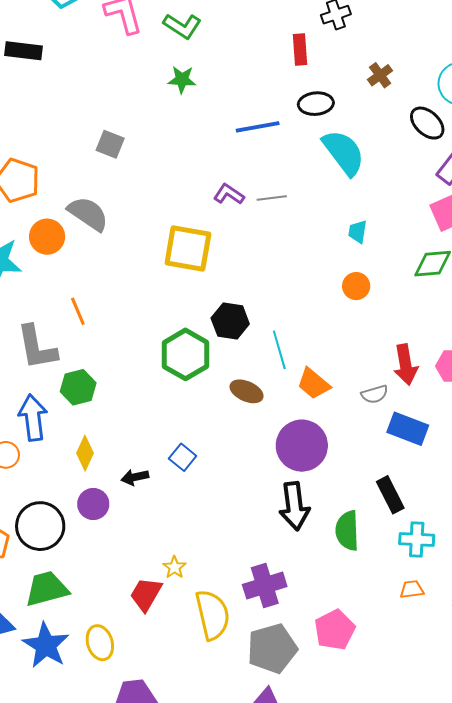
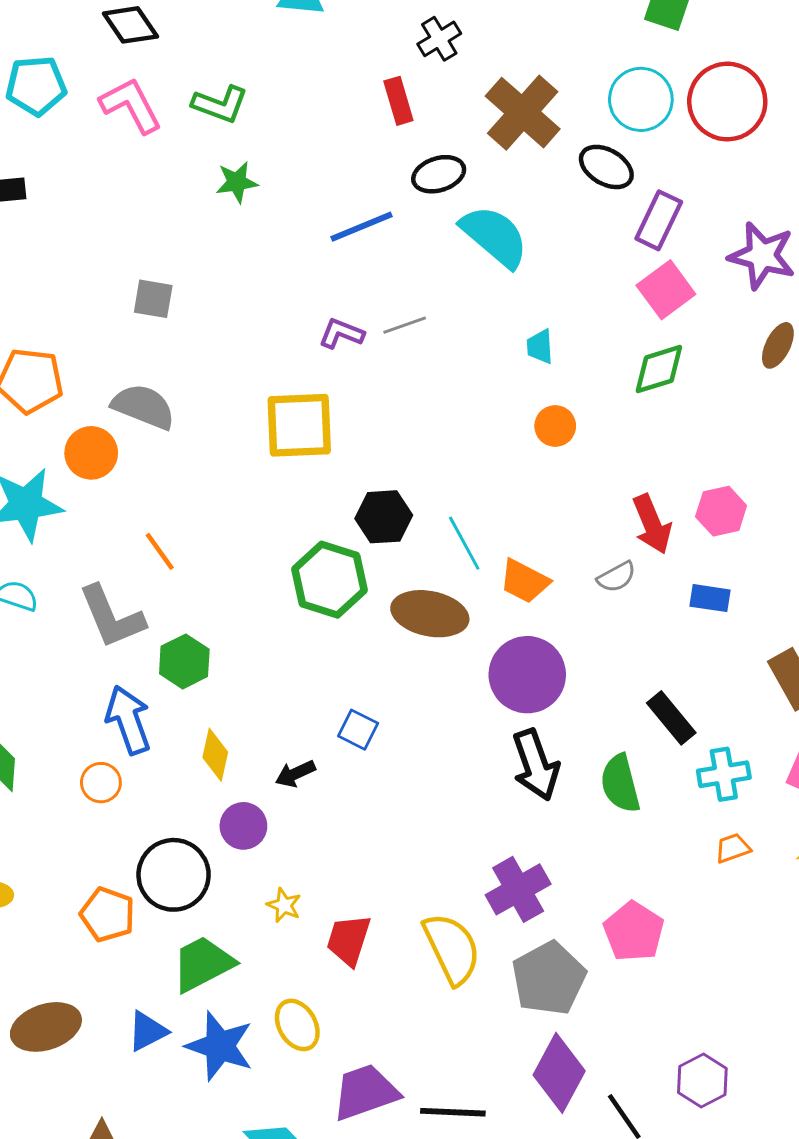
brown cross: (380, 75) -> (523, 113), size x2.0
brown ellipse: (247, 391) -> (430, 614), size x1.5
blue rectangle: (408, 429) -> (710, 598), moved, size x0.7
yellow star: (174, 567) -> (284, 905), moved

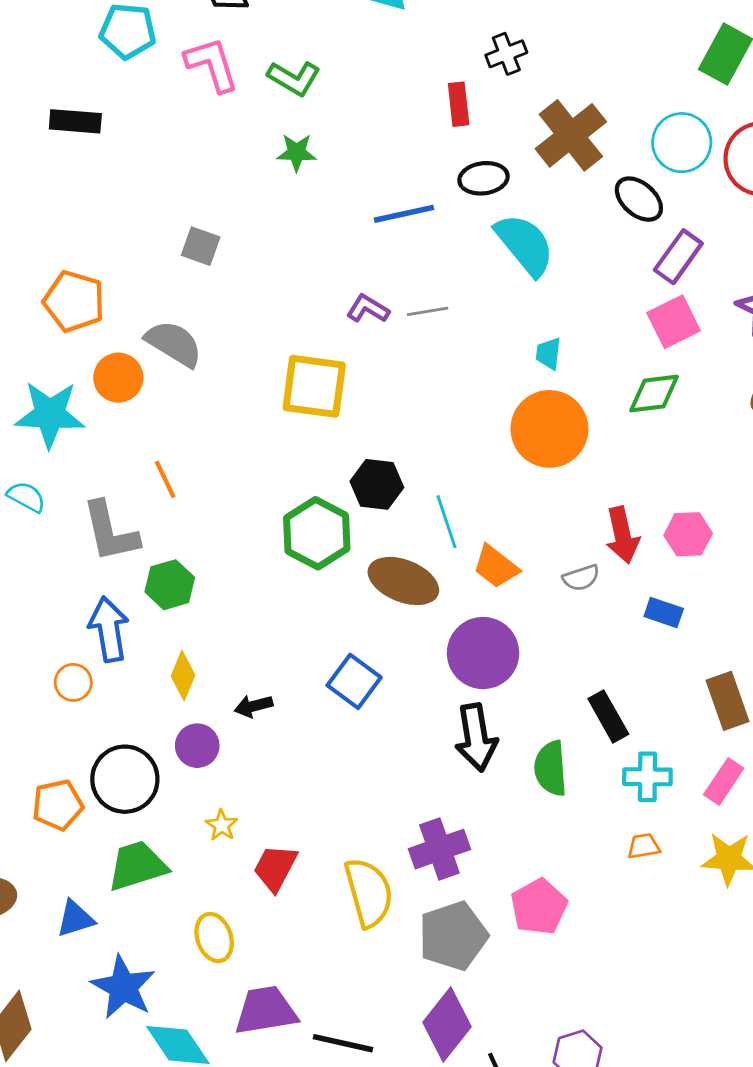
orange circle: (555, 426) -> (549, 429), size x2.0
blue square: (358, 730) -> (354, 681), moved, size x1.4
orange pentagon: (108, 915) -> (58, 805), turned 30
blue star: (220, 1046) -> (123, 987), moved

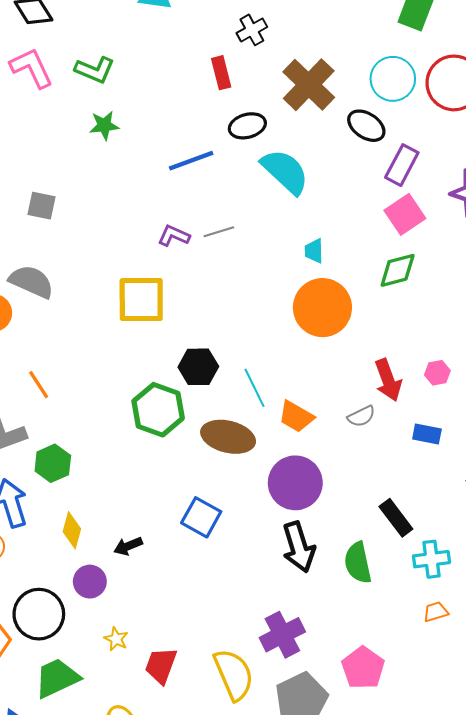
pink hexagon: (688, 534) -> (437, 373), size x0.7

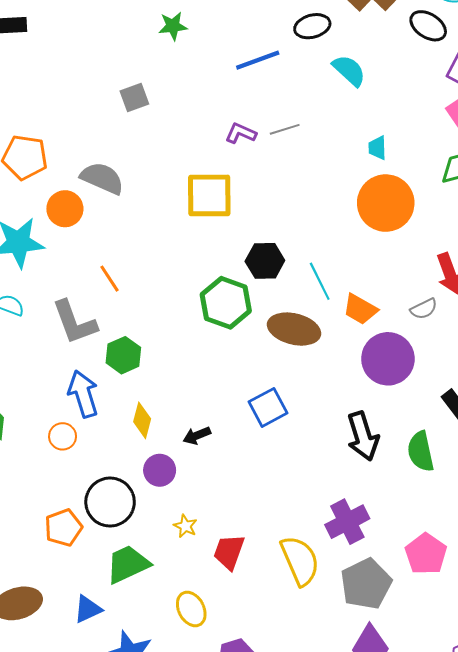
cyan semicircle: (285, 171) -> (349, 71), size x0.7
gray square: (42, 206) -> (134, 98), moved, turned -32
purple circle: (295, 483) -> (388, 359), moved
blue square: (201, 517) -> (268, 407), turned 33

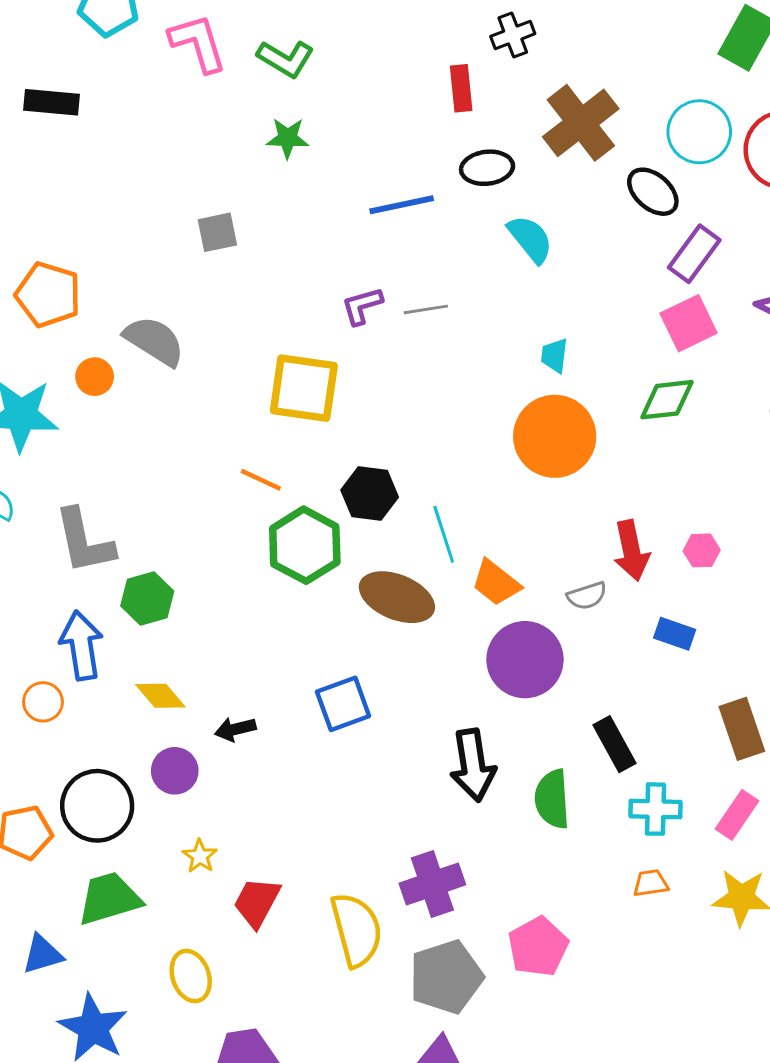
purple L-shape: (241, 133) -> (362, 306), turned -48
orange circle: (65, 209) -> (95, 377), size x0.7
orange line: (109, 279) -> (261, 480), moved, turned -40
yellow diamond: (142, 420) -> (160, 696), turned -64

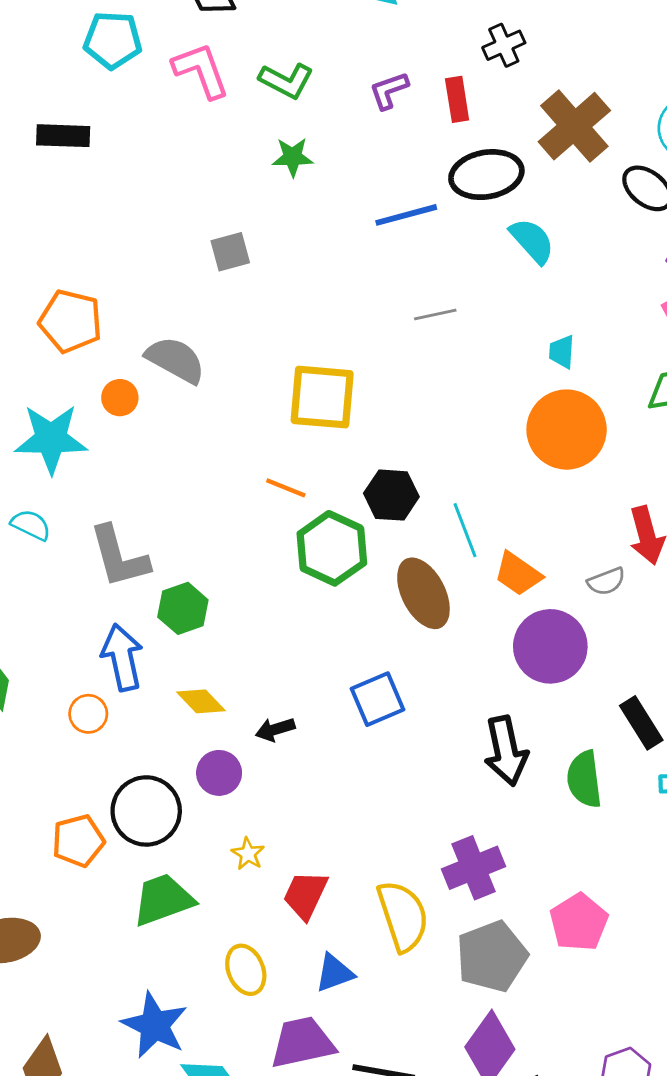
black ellipse: (487, 168) -> (486, 175), size x1.4
purple L-shape: (362, 306) -> (389, 90), moved
brown ellipse: (397, 597) -> (423, 593), turned 44
blue triangle: (42, 954) -> (334, 973), moved

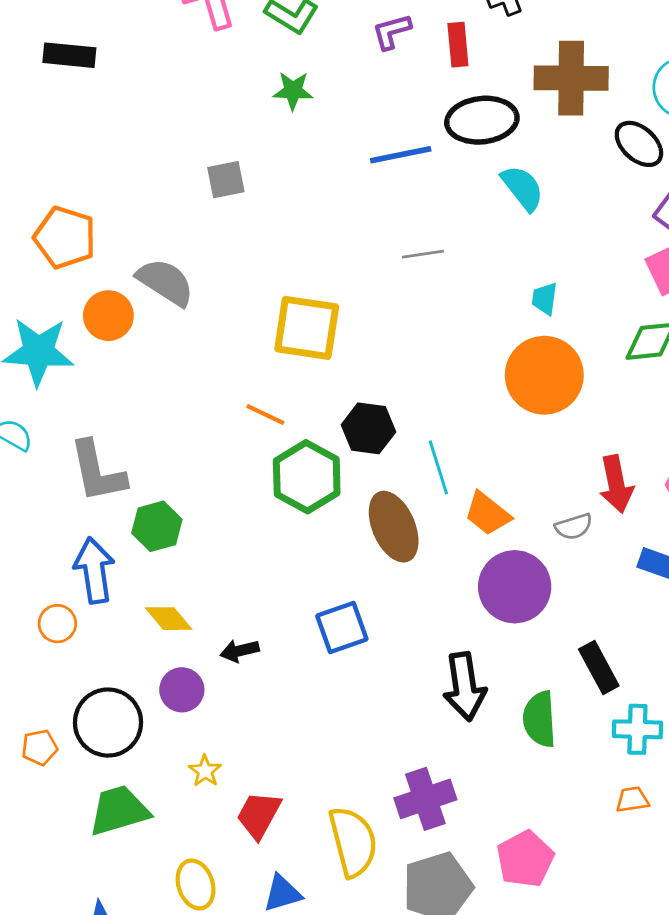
brown cross: (574, 126) -> (571, 78), turned 38
orange circle: (120, 398) -> (108, 316), size x1.4
orange pentagon: (78, 841) -> (39, 747), size x0.7

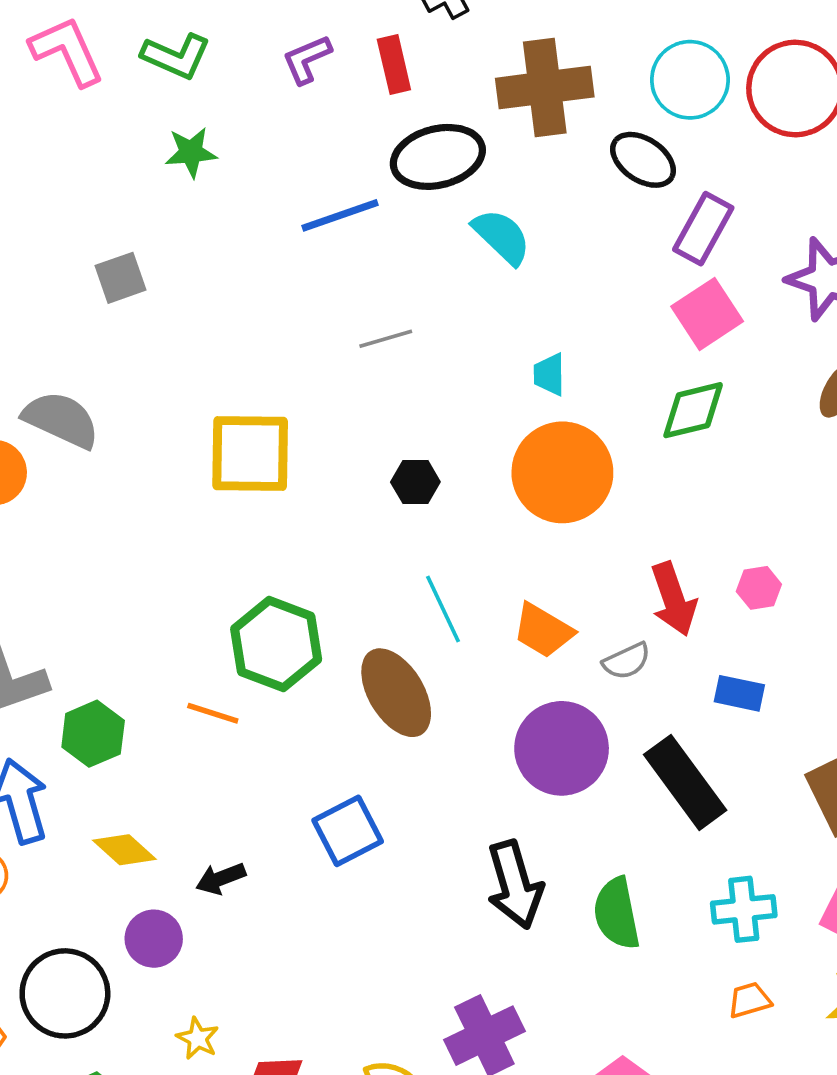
orange line: (265, 415) -> (213, 713), moved
black hexagon: (368, 428) -> (415, 482), moved, size x0.7
orange trapezoid: (488, 514) -> (543, 630), moved
black rectangle: (599, 667) -> (685, 782), moved, size x1.4

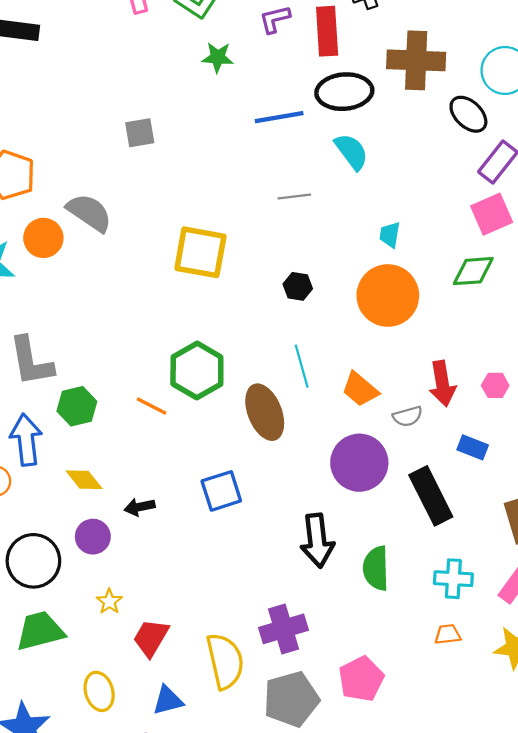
red rectangle: (394, 64) -> (327, 31), size x1.4
green star: (191, 152) -> (218, 57), moved
cyan semicircle: (502, 237) -> (351, 152), moved

